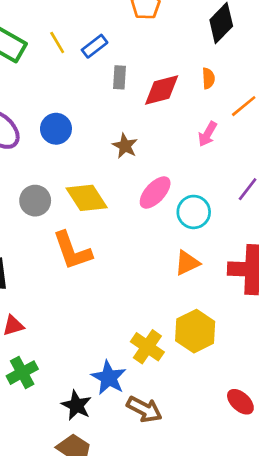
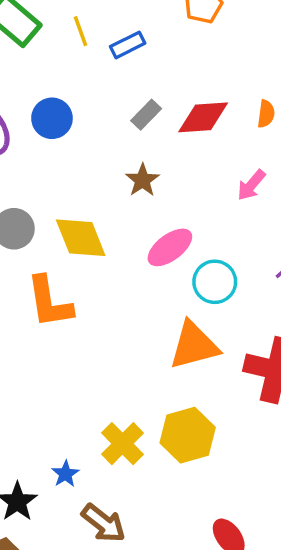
gray rectangle: (120, 77) -> (146, 115), moved, turned 30
blue circle: (56, 129) -> (52, 118), moved
orange triangle: (187, 263) -> (194, 346), size x1.5
blue star: (109, 378) -> (65, 474), size x0.6

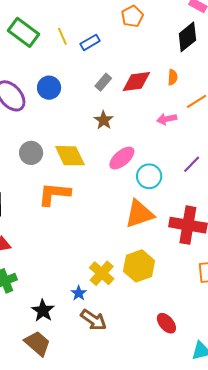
pink arrow: (251, 185) -> (167, 119), turned 42
orange L-shape: (49, 302) -> (54, 194), turned 108
blue star: (65, 474) -> (79, 293), moved

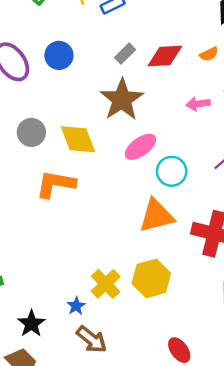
orange semicircle: (173, 77) -> (209, 54), turned 56
brown star: (104, 120) -> (122, 100), size x1.8

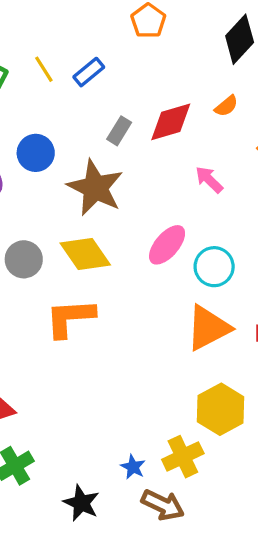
brown star: (122, 100) -> (95, 188), moved
pink arrow: (198, 104) -> (209, 180), moved, turned 65
yellow cross: (106, 284) -> (183, 457), moved, turned 32

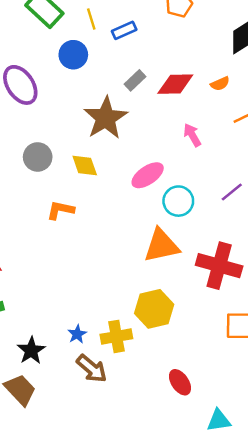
blue circle: (36, 153) -> (73, 55), moved
yellow diamond: (85, 254) -> (85, 166), size x0.7
orange L-shape: (70, 318) -> (60, 210), size x0.7

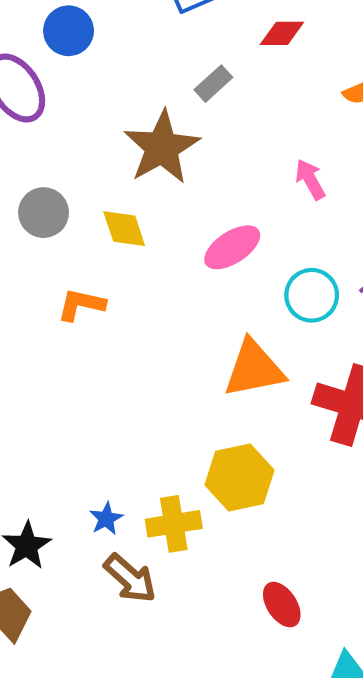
blue circle: (73, 55) -> (69, 31), moved
red diamond: (175, 84) -> (282, 33), moved, size x0.7
cyan circle: (178, 201) -> (312, 295), moved

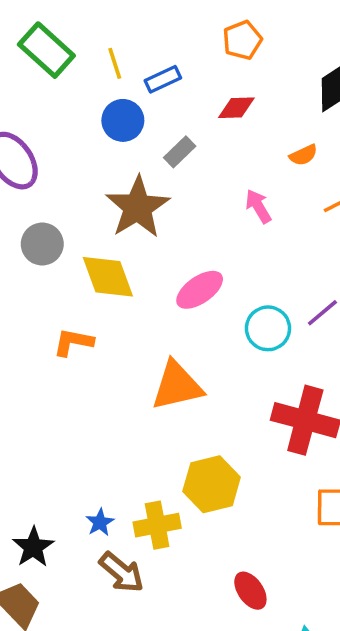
blue circle: (69, 31) -> (123, 120), moved
pink arrow: (310, 179) -> (258, 206), moved
gray circle: (44, 213) -> (42, 244), moved
yellow diamond: (124, 229) -> (108, 277), size x1.4
orange triangle: (254, 369) -> (177, 386), moved

